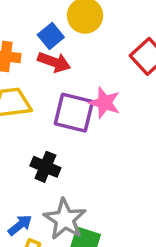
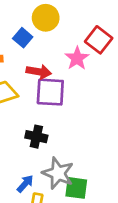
red arrow: (54, 62) -> (39, 72), moved
pink star: (105, 103) -> (77, 58), moved, turned 30

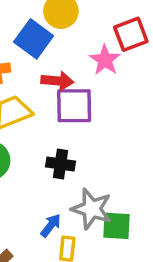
blue square: (23, 38) -> (34, 39), size x1.5
red square: (99, 40) -> (131, 34), turned 36

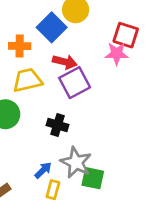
red square: (131, 34) -> (126, 35), turned 30
pink star: (105, 60) -> (117, 54), moved, turned 30
purple square: (74, 106) -> (75, 83), turned -36

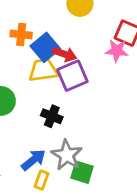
blue square: (52, 27) -> (45, 47), moved
yellow trapezoid: (27, 80) -> (43, 70), moved
blue arrow: (43, 170) -> (33, 160), size x1.4

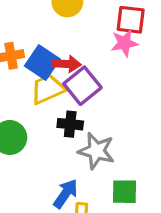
black cross: (52, 116) -> (70, 124), moved
gray star: (67, 155) -> (96, 151), moved

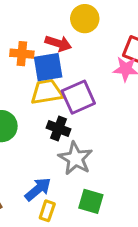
blue square: (42, 63) -> (48, 67), turned 32
red arrow: (67, 64) -> (58, 43), moved

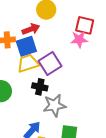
red arrow: (58, 43) -> (31, 29), turned -30
gray star: (75, 158) -> (54, 105), turned -30

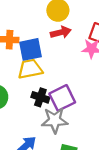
red arrow: (31, 29) -> (61, 32), moved
purple square: (50, 64) -> (62, 98), moved

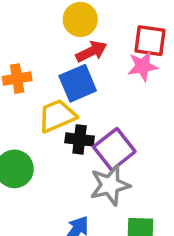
blue square: (31, 49) -> (78, 83), moved
black cross: (40, 97) -> (80, 139), moved

